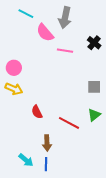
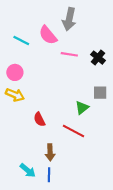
cyan line: (26, 14) -> (21, 40), moved
black cross: (94, 43) -> (98, 58), moved
green triangle: (94, 115) -> (82, 108), moved

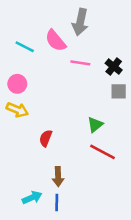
gray square: (100, 93) -> (119, 91), moved
red semicircle: (39, 119) -> (46, 138), turned 48
red line: (74, 131) -> (103, 152), moved
cyan arrow: (28, 170) -> (32, 198), turned -63

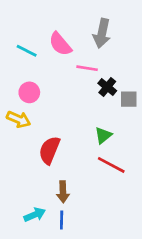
gray arrow: (80, 22) -> (102, 33), moved
black cross: (114, 67) -> (107, 87), moved
pink circle: (17, 84) -> (29, 92), moved
red semicircle: (46, 138) -> (49, 150), size x1.5

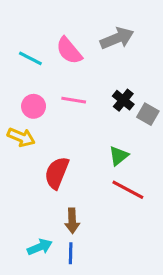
gray arrow: (102, 33) -> (117, 38), turned -124
pink line: (87, 68) -> (74, 100), moved
gray square: (129, 99) -> (148, 114), turned 30

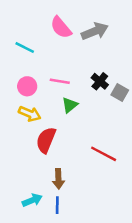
pink semicircle: (69, 51) -> (61, 27), moved
yellow arrow: (21, 137) -> (30, 114), moved
green triangle: (119, 156) -> (70, 105), moved

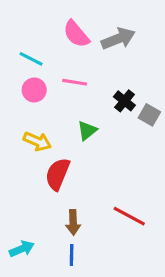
pink line: (60, 81) -> (75, 82), moved
pink circle: (27, 86) -> (34, 90), moved
red line: (104, 154) -> (129, 216), moved
cyan arrow: (32, 200) -> (22, 249), moved

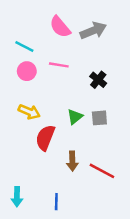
gray square: (149, 115) -> (99, 118), moved, turned -35
green triangle: (87, 130) -> (75, 117), moved
brown arrow: (73, 222) -> (72, 161), moved
cyan arrow: (22, 249) -> (17, 197), turned 114

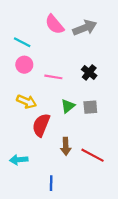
pink line: (59, 65) -> (53, 77), moved
cyan arrow: (17, 197) -> (19, 160), moved, turned 84

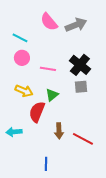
black cross: (89, 72) -> (80, 65), size x1.5
green triangle: (68, 106) -> (52, 95), moved
gray square: (90, 107) -> (81, 87), moved
cyan arrow: (19, 160) -> (14, 132), moved

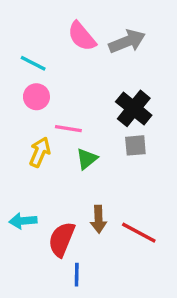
pink line: (48, 69) -> (68, 129), moved
yellow arrow: (24, 91) -> (40, 152), turned -90
red semicircle: (37, 112) -> (62, 239), moved

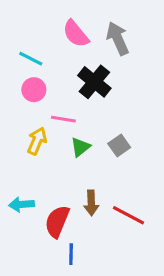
gray arrow: (127, 41) -> (118, 38), turned -92
black cross: (134, 108) -> (94, 82), moved
gray square: (135, 145) -> (119, 146), moved, turned -30

